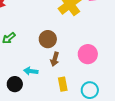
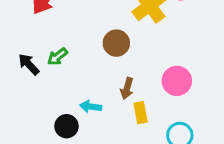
brown circle: (48, 39) -> (116, 43), moved
yellow rectangle: (63, 84) -> (141, 113), moved

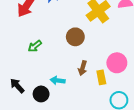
black arrow: (29, 64) -> (17, 86), moved
yellow rectangle: (141, 113) -> (101, 77), moved

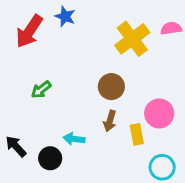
brown circle: (75, 37) -> (111, 87), moved

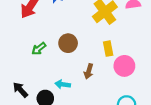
brown circle: (111, 87) -> (68, 43), moved
yellow rectangle: (137, 134) -> (108, 49), moved

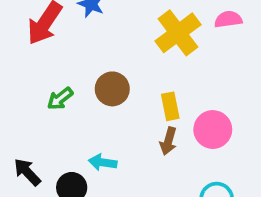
yellow rectangle: (108, 49) -> (170, 106), moved
brown arrow: (89, 71) -> (168, 141), moved

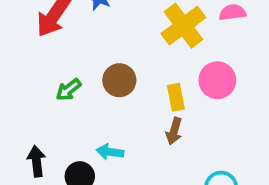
pink circle: (213, 130) -> (217, 80), moved
black arrow: (27, 172) -> (36, 161), turned 36

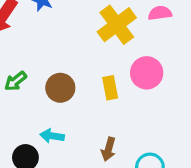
brown circle: (119, 80) -> (60, 88), moved
brown arrow: (174, 131) -> (108, 149), moved

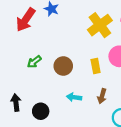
cyan arrow: (52, 136) -> (74, 97), moved
brown arrow: (108, 149) -> (102, 96), moved

